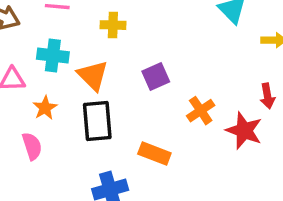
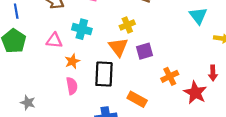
yellow cross: (113, 25) -> (127, 25), moved, turned -32
orange triangle: (93, 75) -> (118, 47), moved
pink semicircle: (32, 146) -> (72, 86), moved

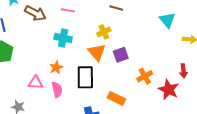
pink triangle: (54, 41) -> (36, 83), moved

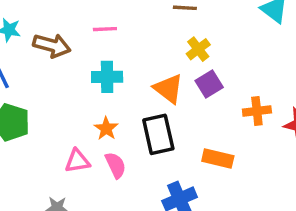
yellow cross: (104, 32) -> (198, 49), moved
orange cross: (145, 76) -> (257, 111), turned 35

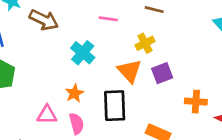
pink line: (105, 29) -> (108, 19), moved
yellow cross: (198, 49) -> (145, 43), moved
cyan cross: (107, 77) -> (83, 53), turned 30

